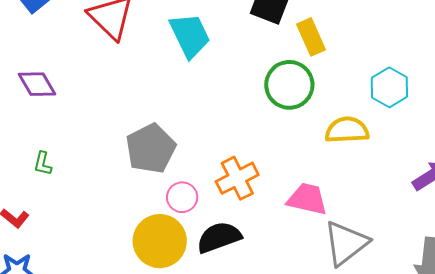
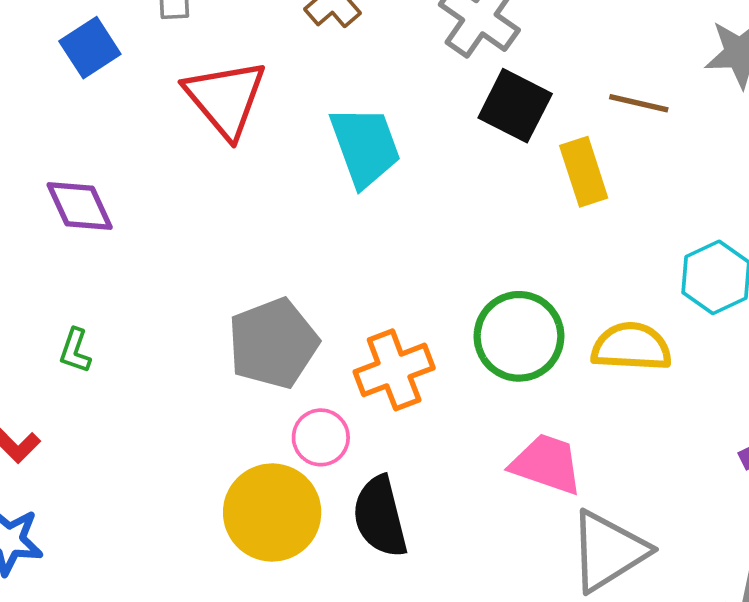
green circle: (289, 85) -> (519, 336), moved
orange cross: (237, 178) -> (394, 370), moved
black semicircle: (219, 237) -> (380, 517), turned -90

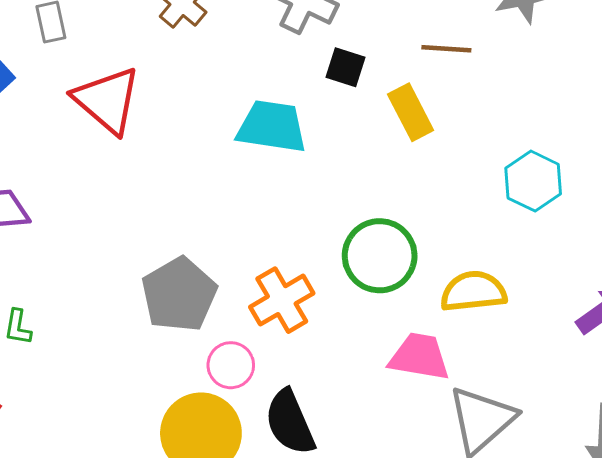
black square: (515, 106) -> (345, 67), size x0.7
cyan trapezoid: (365, 146) -> (272, 127), moved, turned -52
yellow semicircle: (631, 347) -> (473, 291), moved

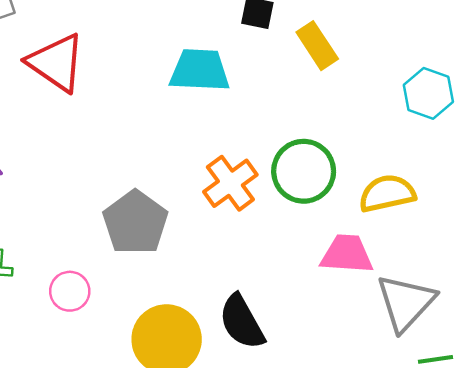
orange cross: (282, 300) -> (230, 183), moved
pink circle: (231, 365) -> (70, 291), moved

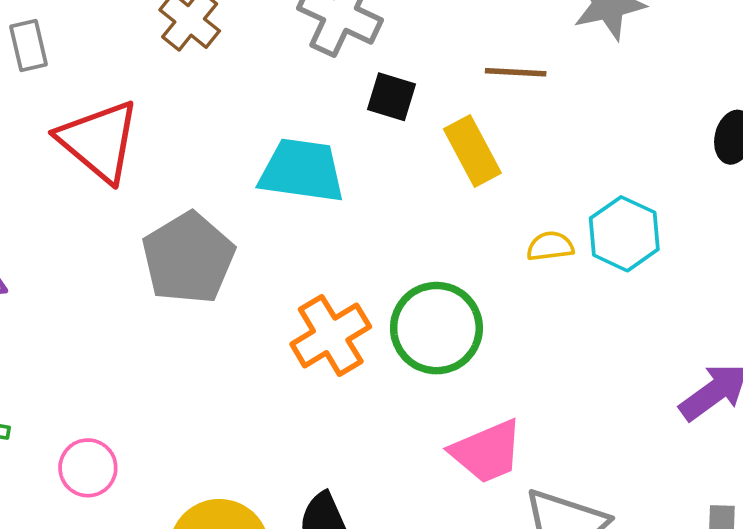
yellow semicircle: (387, 193) -> (550, 246), moved, size x0.6
gray pentagon: (135, 223) -> (188, 258), moved
pink trapezoid: (347, 254) -> (487, 452), turned 148

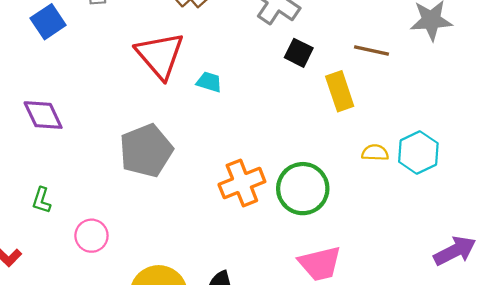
red triangle: (99, 141) -> (160, 55), moved
cyan trapezoid: (302, 171) -> (209, 82), moved, size x0.5
gray pentagon: (188, 258) -> (146, 151), moved

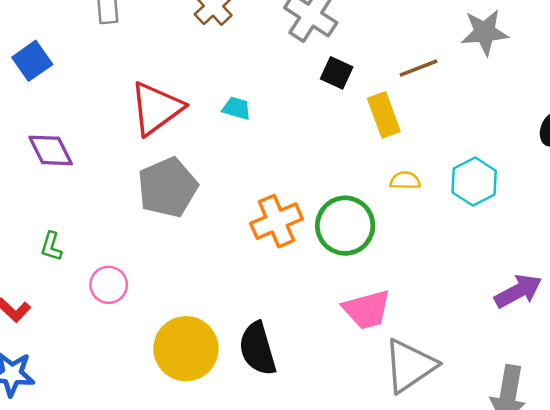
blue square: (48, 22) -> (32, 61), moved
brown line: (372, 50) -> (419, 68), turned -32
red triangle: (160, 55) -> (156, 108), moved, turned 36
yellow semicircle: (375, 153) -> (405, 181), moved

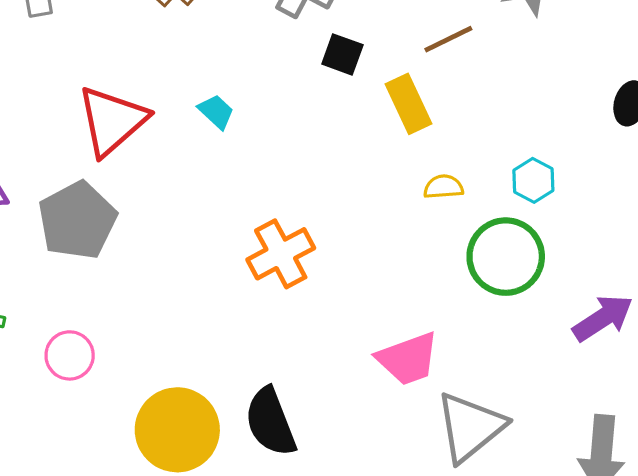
cyan trapezoid: (236, 108) -> (216, 112), turned 32
cyan hexagon: (474, 182) -> (533, 180), size x0.7
gray pentagon: (168, 187) -> (77, 220), moved
green circle: (345, 226) -> (506, 257), moved

